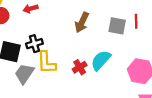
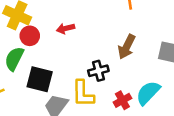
black cross: (34, 44) -> (98, 71), moved

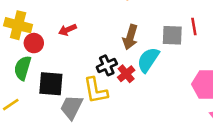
cyan semicircle: (148, 93) -> (148, 60), moved
red cross: (122, 100) -> (126, 74), moved

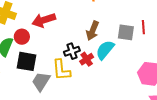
red arrow: (67, 30) -> (44, 20), size x1.6
red circle: (34, 43) -> (22, 37), moved

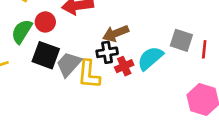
red line: (143, 27) -> (204, 49), moved
brown arrow: (93, 31) -> (116, 33), moved, turned 36
gray trapezoid: (41, 81) -> (69, 64), moved

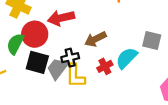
red circle: (45, 22) -> (35, 34), size x1.5
black cross: (107, 52) -> (70, 58), moved

